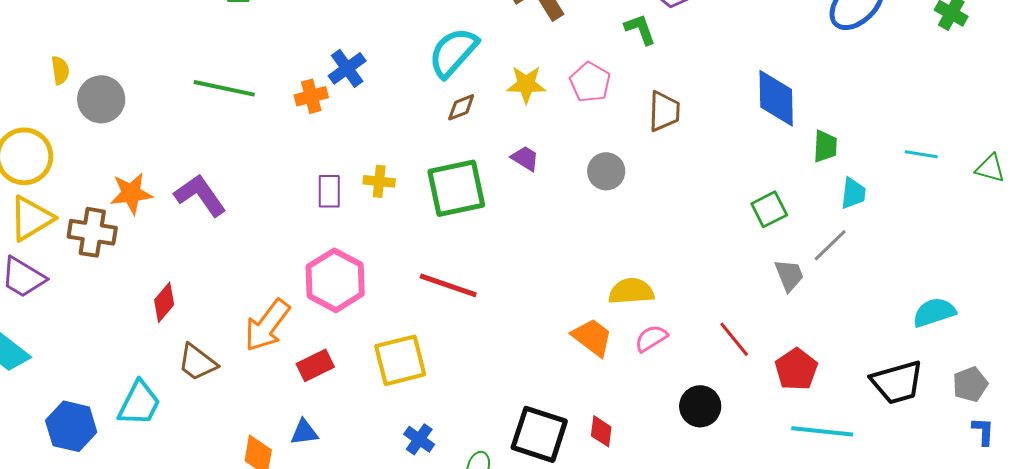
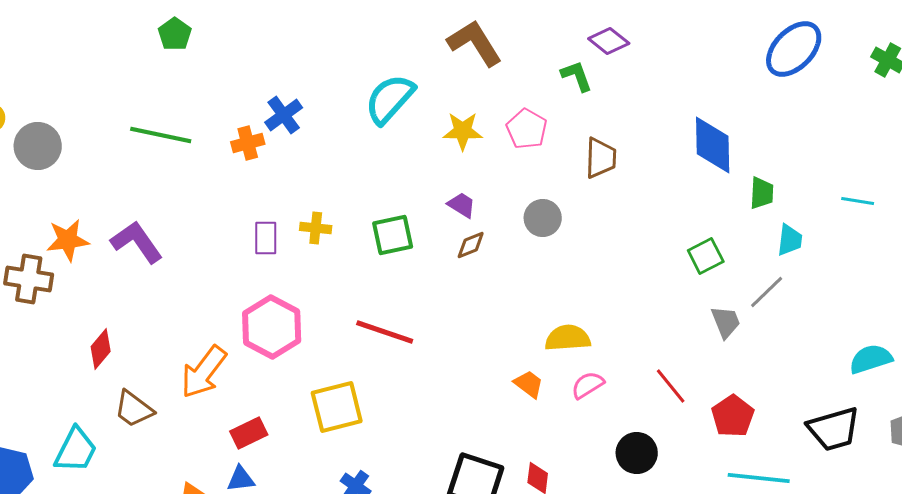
brown diamond: (461, 107) -> (471, 245), moved
green square: (456, 188) -> (393, 235), size x0.7
orange trapezoid: (592, 337) -> (529, 384), size x0.7
red rectangle: (315, 365) -> (249, 433), moved

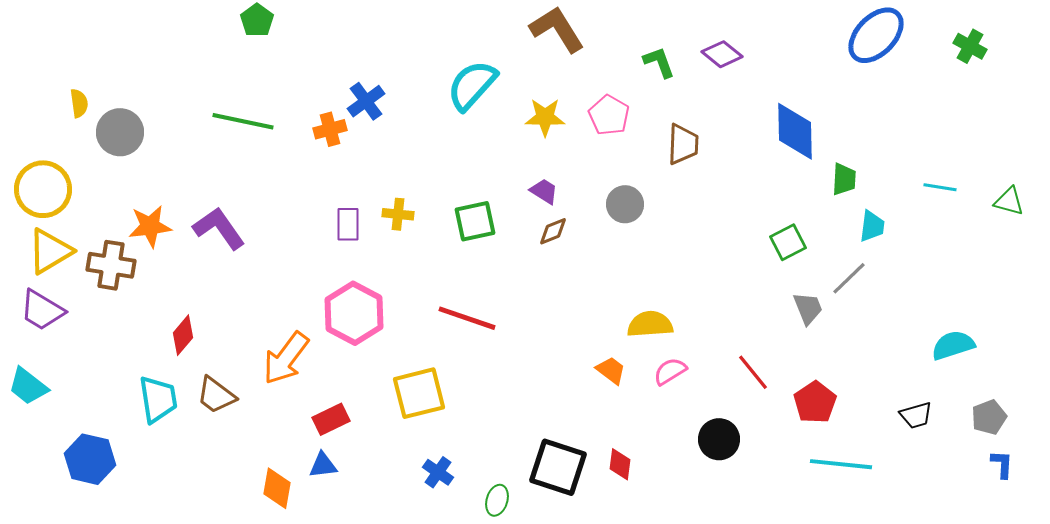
purple diamond: (609, 41) -> (722, 54), moved
black trapezoid: (834, 429) -> (916, 415), size x0.6
cyan trapezoid: (76, 450) -> (158, 399), moved, turned -36

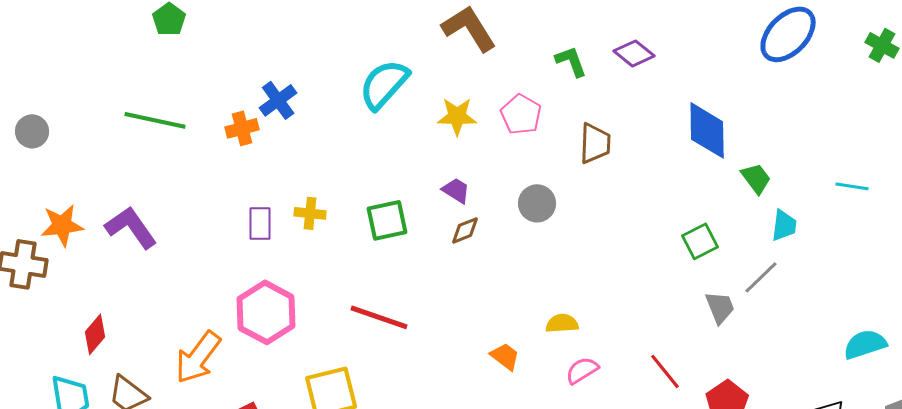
gray circle: (120, 132) -> (32, 131), size x0.7
green trapezoid: (844, 179) -> (756, 178), turned -40
yellow semicircle: (650, 324) -> (562, 323), size x0.7
orange trapezoid: (611, 370) -> (505, 356), moved

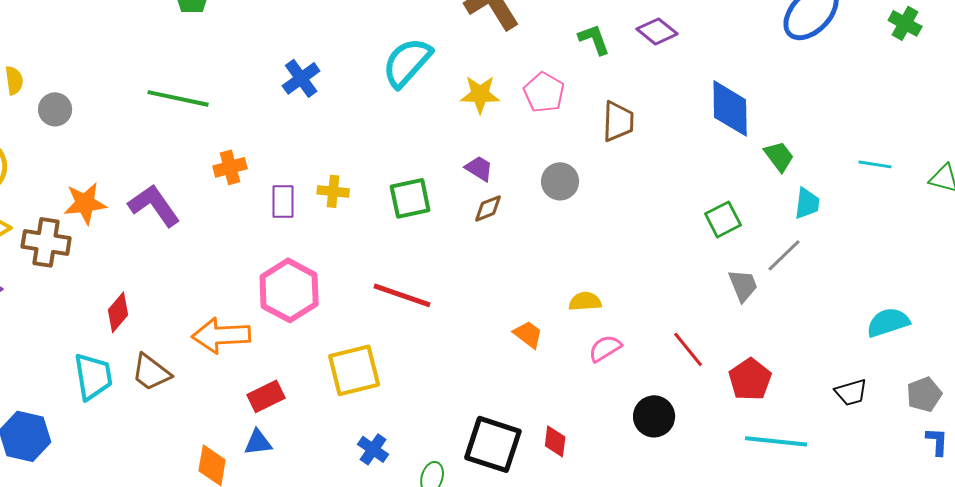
orange cross: (242, 128) -> (230, 167), moved
orange arrow: (198, 357) -> (221, 335), turned 50

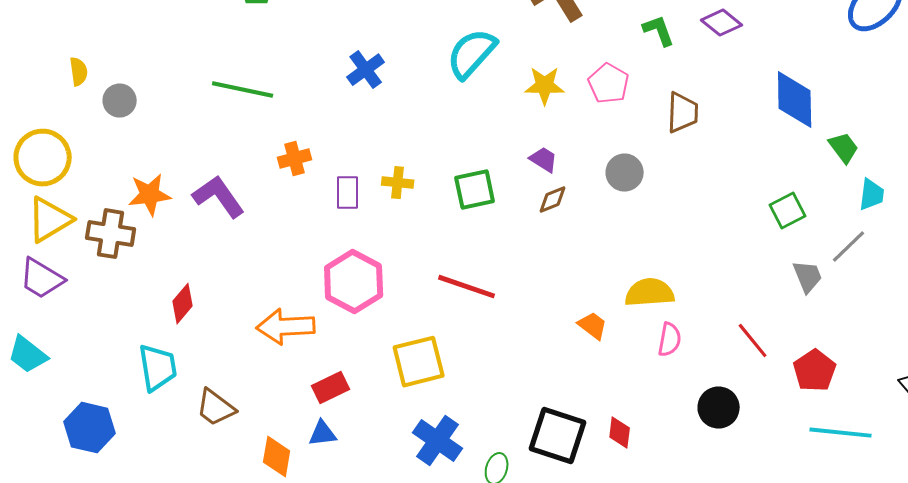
yellow semicircle: (585, 301) -> (650, 293), size x1.5
pink semicircle: (605, 348) -> (670, 340), turned 132
brown trapezoid: (151, 372) -> (216, 408), moved
blue cross: (373, 449) -> (438, 441), size x1.6

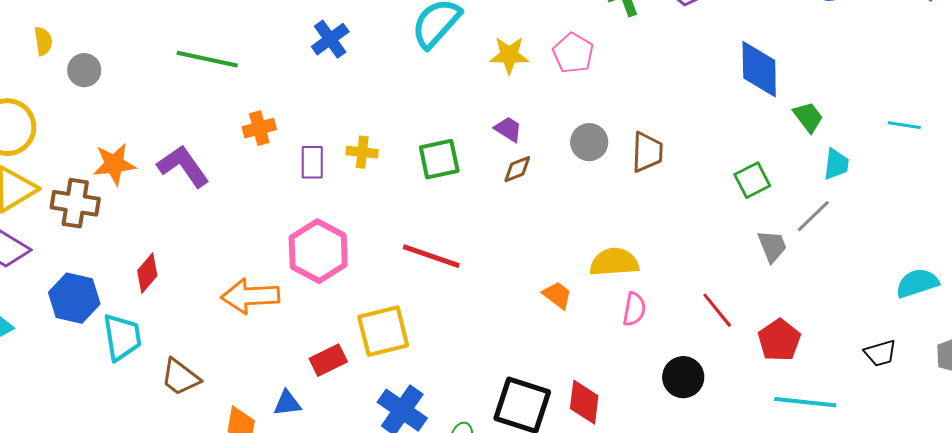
brown trapezoid: (683, 113) -> (647, 152), moved
red rectangle: (331, 388) -> (328, 360), moved
blue hexagon: (90, 428) -> (74, 298), moved
red diamond: (620, 433) -> (584, 402), size x1.4

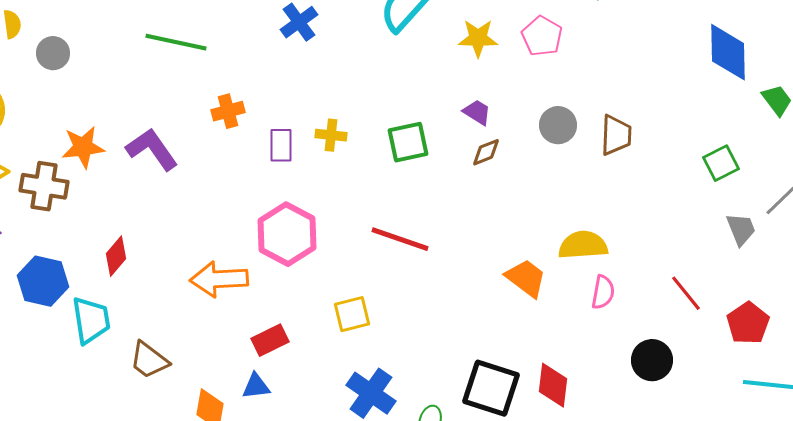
orange trapezoid: (557, 295) -> (526, 278), size x1.4
yellow square: (383, 331) -> (352, 314), size x0.7
red rectangle: (328, 360) -> (270, 340), moved

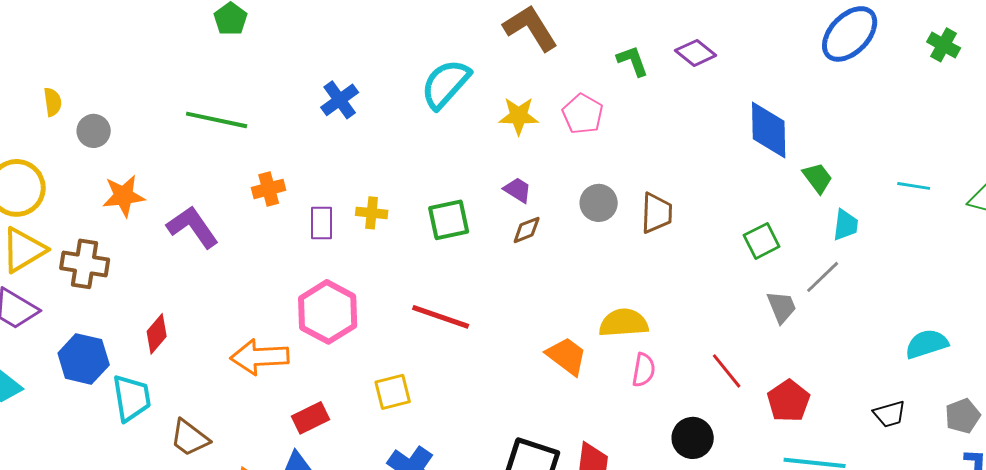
orange star: (83, 147) -> (124, 196), moved

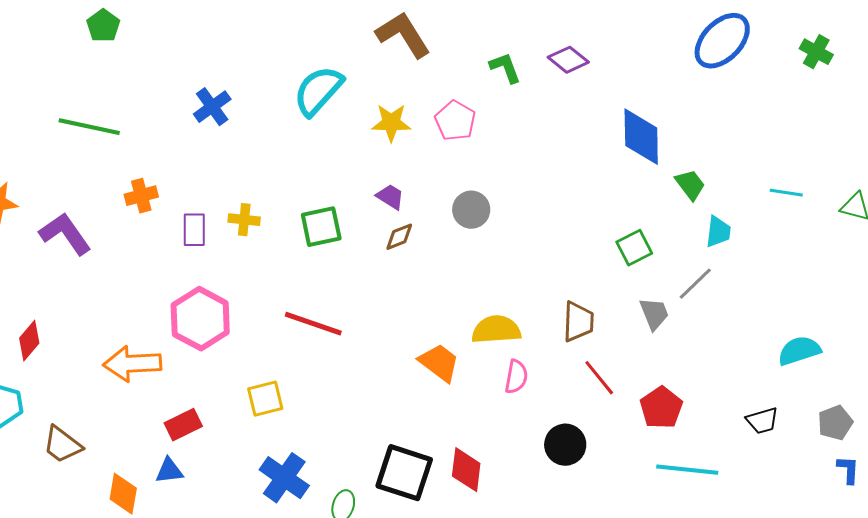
brown trapezoid: (657, 213) -> (578, 322), moved

